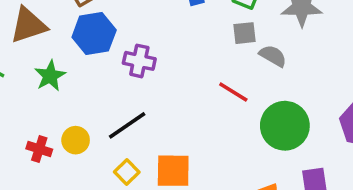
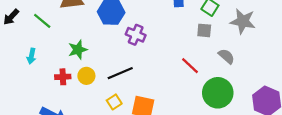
gray semicircle: (273, 56) -> (226, 56), moved
green star: (50, 76) -> (78, 50), moved
red cross: (39, 149) -> (63, 77), turned -32

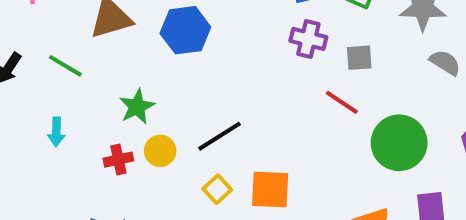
gray square: (204, 30) -> (359, 58), moved
purple cross: (136, 35) -> (308, 39), moved
gray semicircle: (226, 56) -> (445, 62), moved

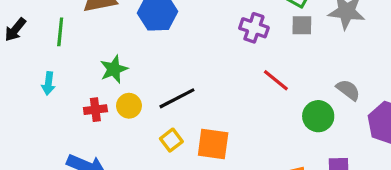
gray square: (359, 58) -> (302, 25), moved
gray semicircle: (445, 62) -> (348, 90), moved
green line: (65, 66) -> (60, 32), turned 60
green circle: (399, 143) -> (318, 116), size x0.7

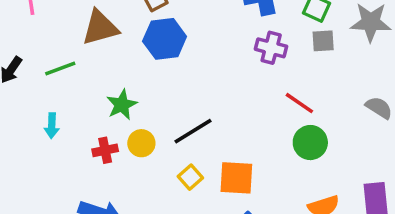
green line: (60, 32) -> (60, 68), turned 68
green circle: (318, 116) -> (310, 143), moved

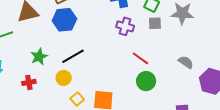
black line: (193, 131) -> (73, 56), moved
yellow circle: (141, 143) -> (64, 78), moved

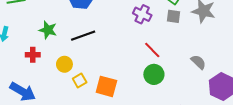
green star: (39, 57) -> (48, 30), turned 30
yellow circle: (64, 78) -> (64, 64), moved

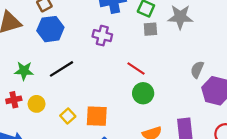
purple cross: (142, 14) -> (102, 36), moved
gray semicircle: (198, 62) -> (197, 70), moved, turned -98
yellow circle: (64, 64) -> (37, 104), moved

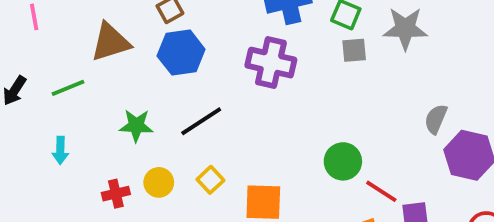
purple cross: (102, 36) -> (271, 63), size x1.4
red line: (136, 69) -> (381, 191), moved
red cross: (14, 100) -> (116, 194), moved
yellow square: (68, 116) -> (210, 180), moved

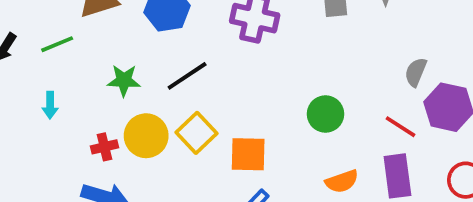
yellow square: (210, 180) -> (196, 133), size x1.5
yellow circle: (159, 182) -> (146, 136), size x1.5
red line: (381, 191) -> (400, 127), moved

